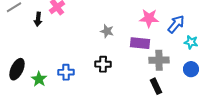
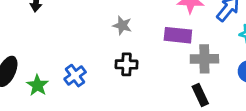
gray star: (107, 31) -> (122, 25), moved
blue cross: (66, 72) -> (75, 76), turned -35

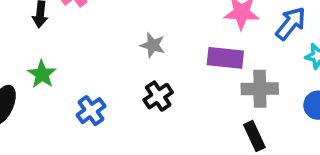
black cross: (126, 64) -> (158, 96), turned -35
green star: (37, 85) -> (42, 74), moved

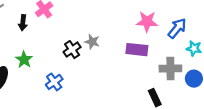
gray cross: (260, 89) -> (170, 69), moved
black cross: (158, 96) -> (72, 50), moved

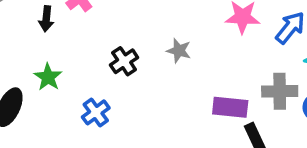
gray star: (92, 42) -> (179, 51), moved
purple rectangle: (137, 50) -> (230, 107), moved

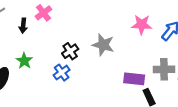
gray star: (179, 51) -> (103, 45), size x1.5
blue cross: (96, 112) -> (62, 73), moved

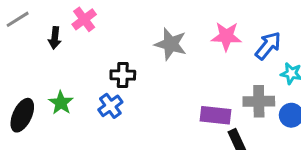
gray star: (103, 45) -> (171, 44), moved
black cross: (70, 51) -> (123, 75), turned 35
green star: (24, 61) -> (61, 103), moved

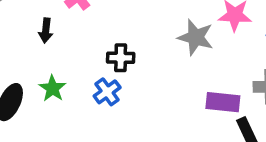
black arrow: (55, 38) -> (46, 30), moved
gray star: (171, 44) -> (196, 37), moved

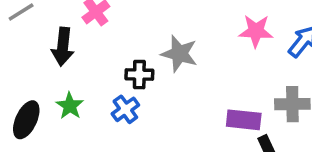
black arrow: (46, 30) -> (63, 47), size x1.5
gray star: (196, 37) -> (179, 54), moved

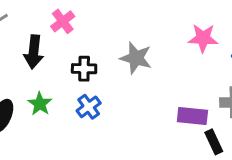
black cross: (139, 75) -> (84, 69), moved

